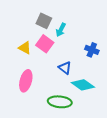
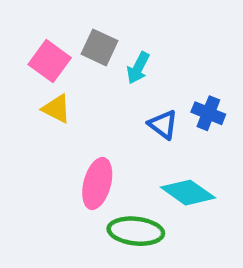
pink square: (45, 44) -> (50, 61), moved
blue triangle: (65, 68) -> (163, 125), moved
pink ellipse: (26, 81) -> (97, 184), moved

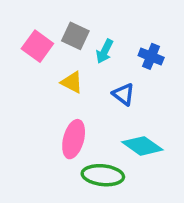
yellow triangle: (56, 109) -> (72, 82), moved
blue cross: (208, 113) -> (151, 56), moved

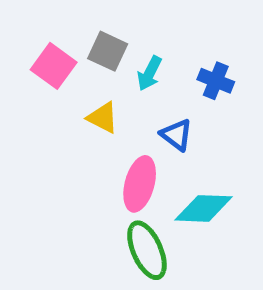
pink ellipse: (74, 139) -> (140, 184), moved
cyan diamond: (142, 146) -> (203, 208), turned -33
green ellipse: (103, 175) -> (147, 250), turned 60

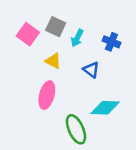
pink ellipse: (140, 184) -> (47, 95), moved

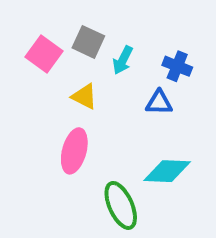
blue triangle: (91, 70) -> (159, 103), moved, turned -36

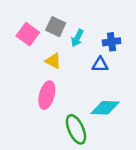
blue cross: (177, 66) -> (112, 42), turned -30

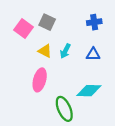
cyan arrow: (77, 38) -> (65, 51), moved
blue cross: (112, 42) -> (94, 22), moved
blue triangle: (100, 65) -> (93, 54), moved

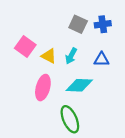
gray square: (47, 22) -> (78, 24), moved
pink square: (24, 29) -> (25, 47), moved
cyan diamond: (89, 91) -> (79, 85), moved

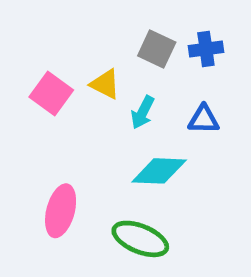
yellow triangle: (49, 56) -> (105, 84), moved
pink ellipse: (43, 88) -> (61, 211), moved
green ellipse: (70, 119) -> (140, 239), turned -44

